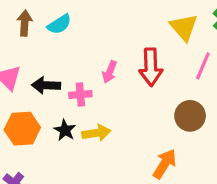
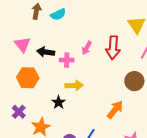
black star: (65, 130) -> (59, 102), moved

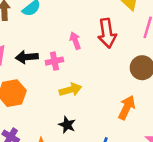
pink arrow: (87, 48) -> (75, 41), turned 144
black star: (59, 102) -> (67, 125), moved

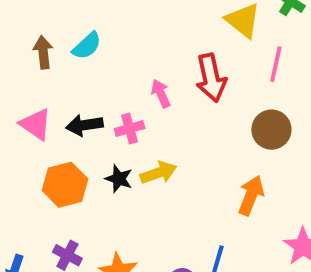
black star: (67, 125) -> (119, 179), moved

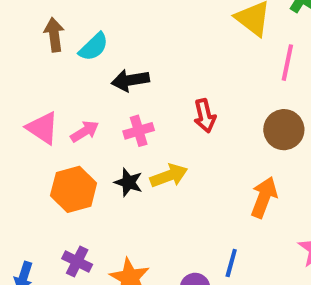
brown arrow: (43, 52) -> (54, 35), moved
red arrow: (211, 78) -> (205, 116), moved, size x0.7
pink arrow: (161, 93) -> (85, 131), moved, turned 84
black arrow: (84, 125) -> (130, 80), moved

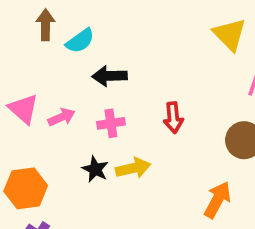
orange hexagon: (74, 189) -> (26, 188), moved

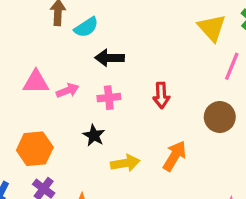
pink triangle: (23, 109) -> (36, 82), turned -44
yellow arrow: (133, 168) -> (125, 163), moved
orange arrow: (217, 200) -> (175, 156), moved

